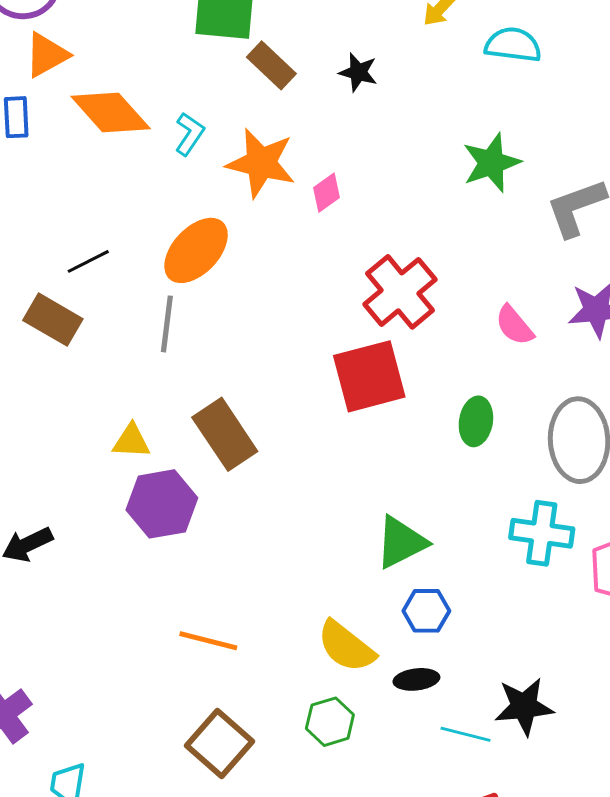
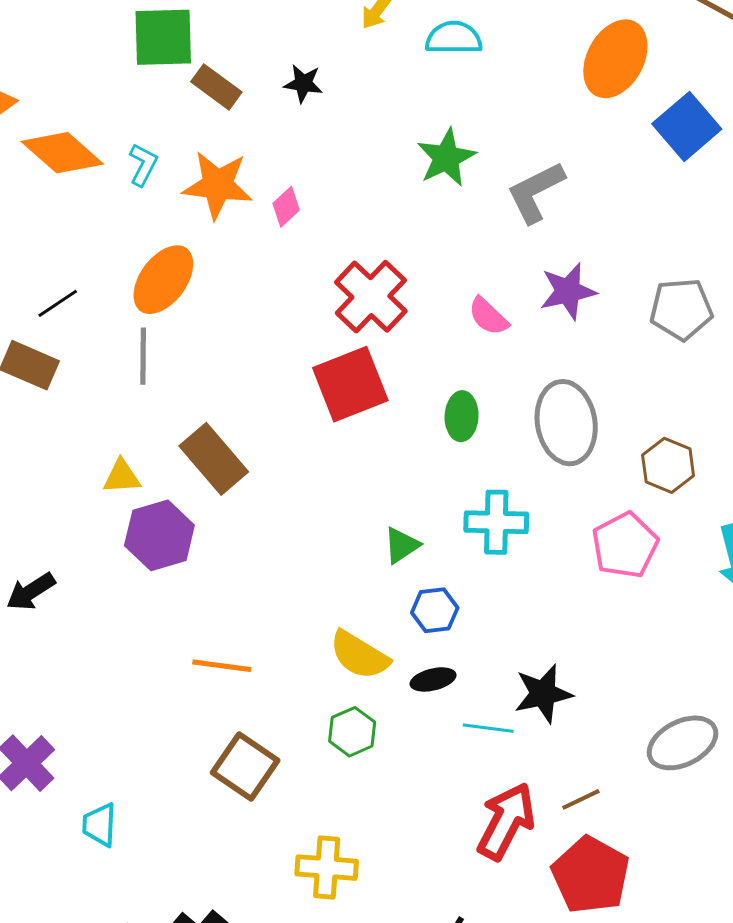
cyan cross: (542, 533) -> (496, 522), moved
green triangle: (401, 542) -> (402, 545), size x0.7

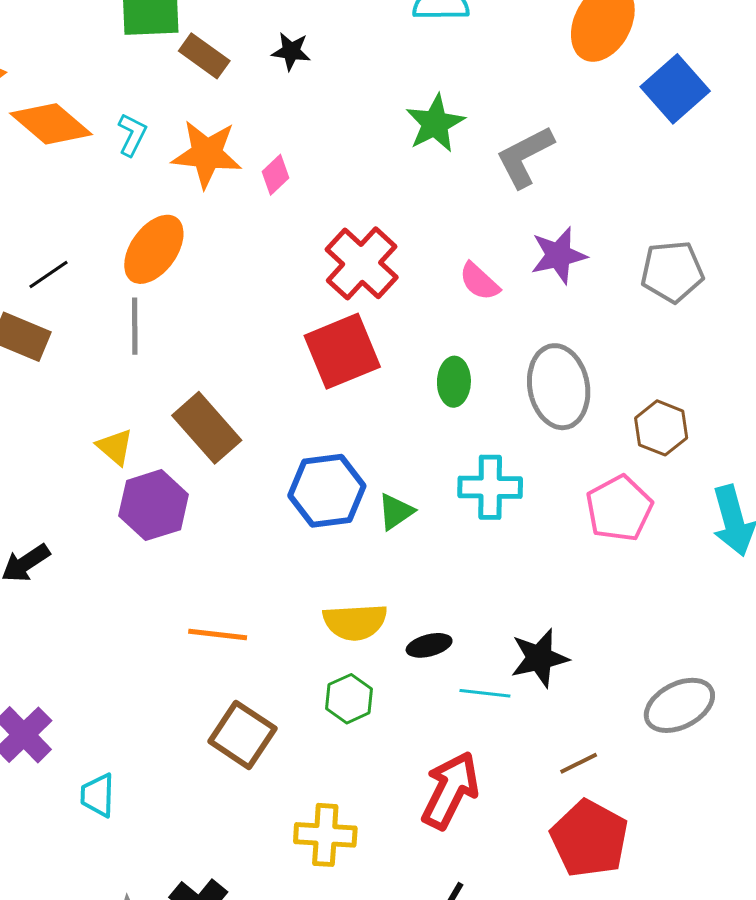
yellow triangle: (122, 477) -> (115, 447), turned 45
blue hexagon: (435, 610) -> (327, 491), moved, size x1.6
yellow semicircle: (359, 655) -> (355, 622), turned -34
red arrow: (506, 821) -> (450, 790), moved

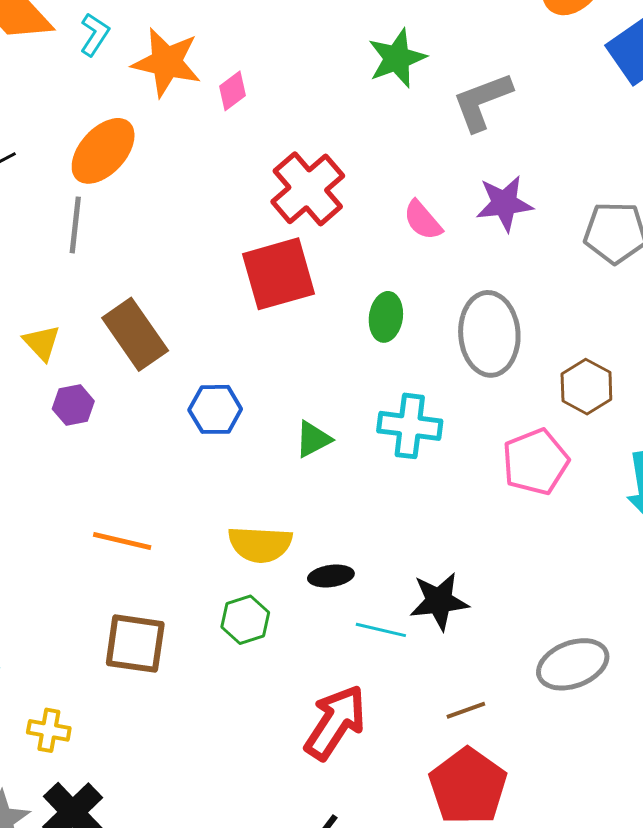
blue hexagon: (327, 491) -> (215, 409), moved, size x0.7
purple hexagon: (154, 505) -> (73, 405), size x0.6
brown square: (242, 735) -> (135, 644), turned -32
yellow cross: (325, 835) -> (49, 730), moved, size x0.7

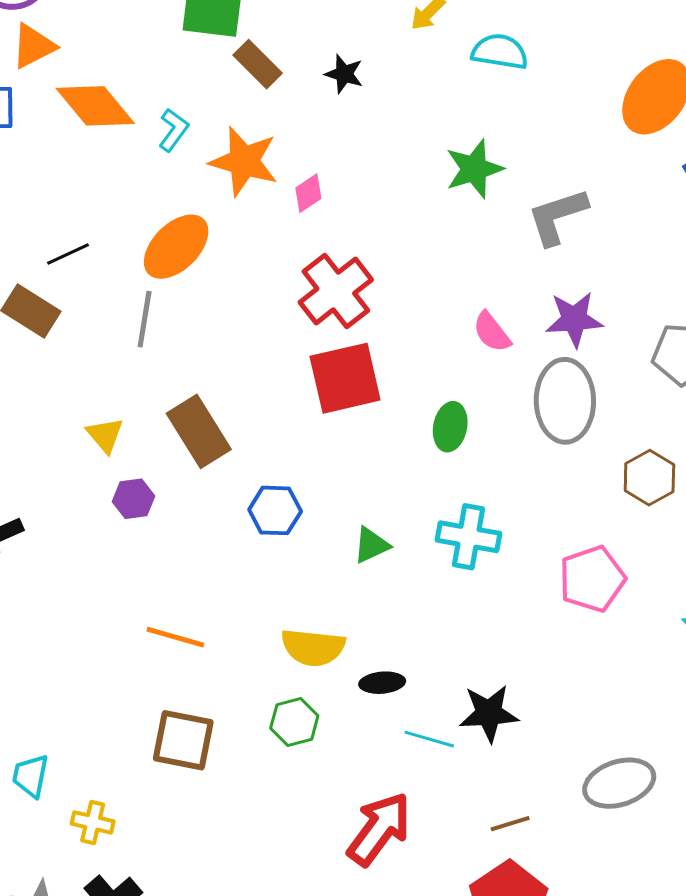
red cross: (308, 189) -> (336, 291), moved
gray ellipse: (489, 334) -> (565, 401), moved
brown hexagon: (586, 387) -> (649, 478), moved

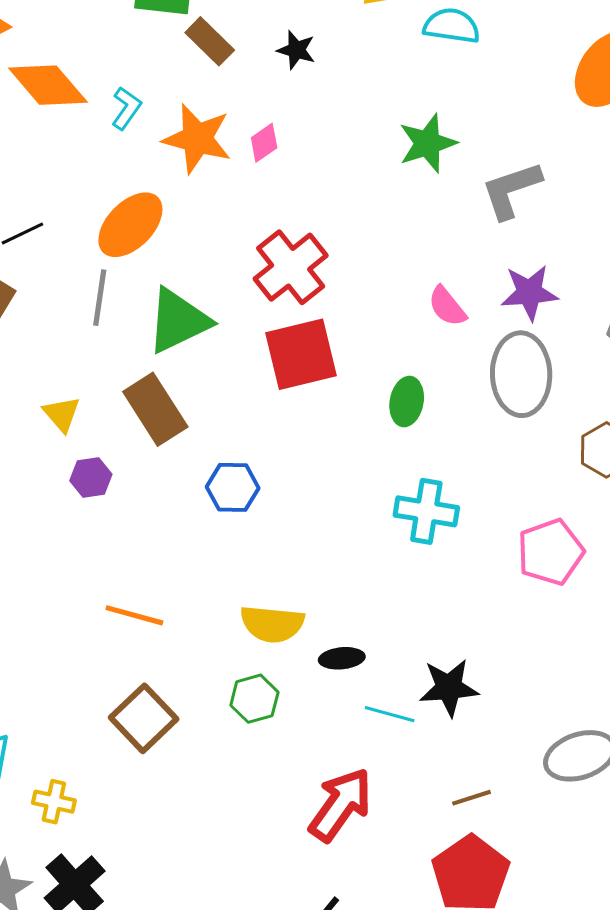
pink diamond: (308, 193) -> (264, 143), moved
green triangle: (371, 545) -> (178, 321), moved, size x1.8
brown square: (183, 740) -> (144, 718), turned 36

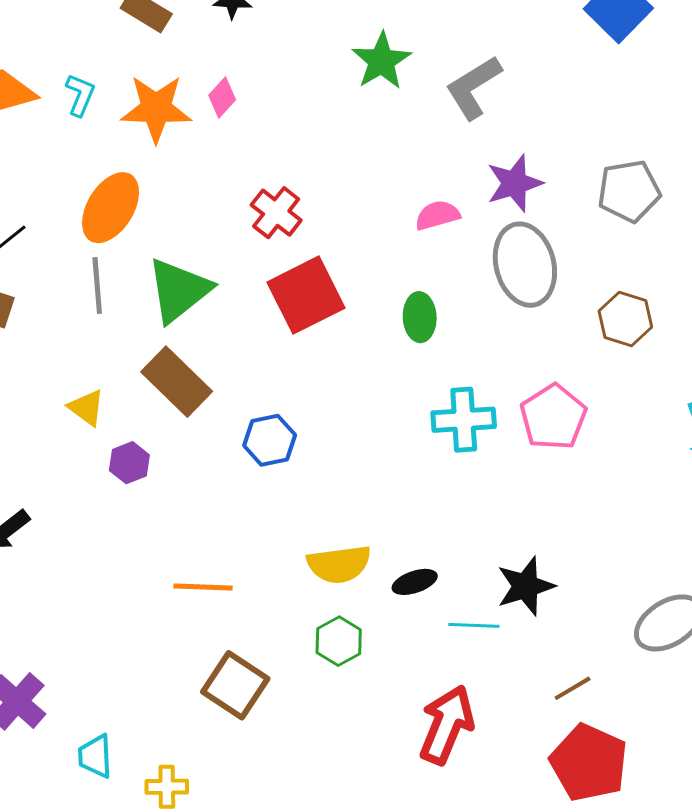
red cross: (291, 267) -> (276, 213), size x0.7
pink semicircle: (447, 306) -> (437, 215), turned 126
pink pentagon: (551, 552) -> (553, 417), moved

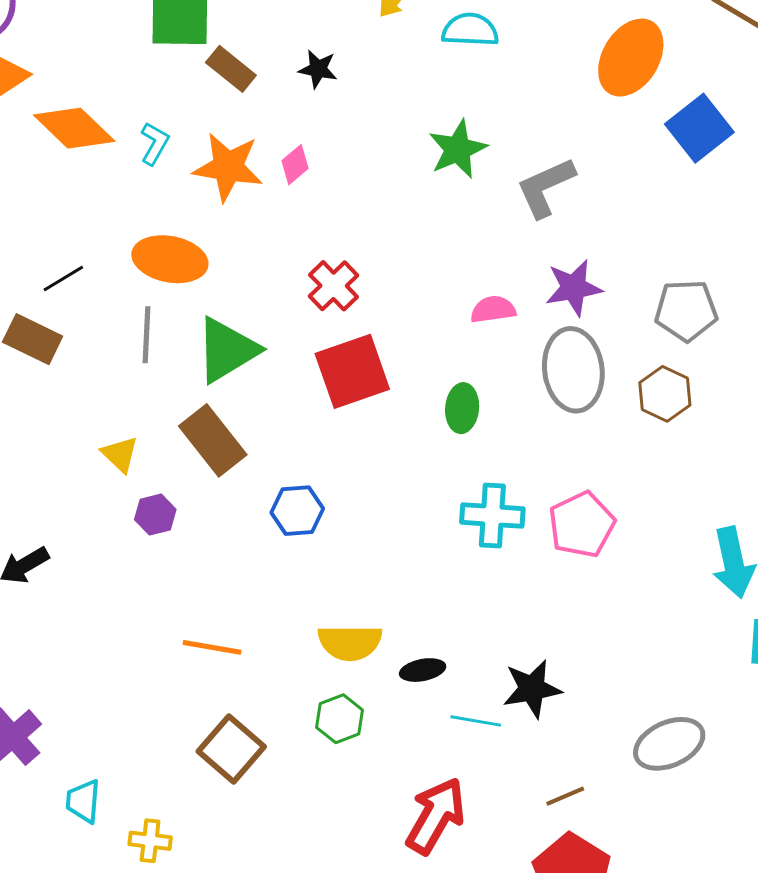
orange ellipse: (111, 208) -> (170, 259), turned 62
brown hexagon: (625, 319) -> (665, 394), moved

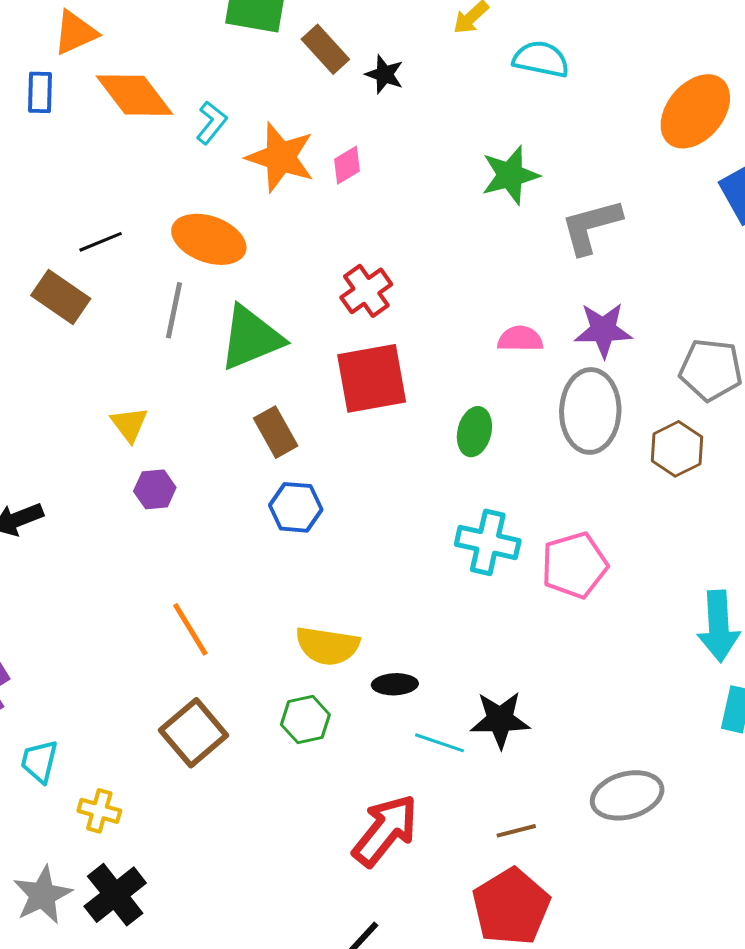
brown rectangle: (231, 69) -> (325, 49), moved
brown rectangle: (213, 440) -> (276, 432), moved, size x0.7
orange line: (212, 647) -> (190, 629), turned 40

